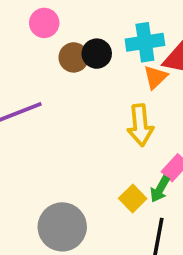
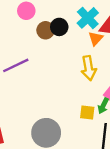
cyan cross: (145, 42) -> (88, 18), turned -30
yellow square: (133, 198) -> (87, 113), turned -35

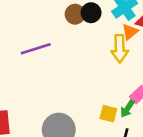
yellow arrow: (89, 68) -> (120, 49), moved

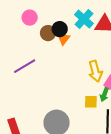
orange triangle: (130, 32) -> (64, 39), moved
yellow arrow: (120, 49) -> (95, 71), moved

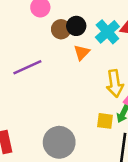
cyan cross: (84, 19) -> (107, 32), moved
orange triangle: (64, 39) -> (82, 52), moved

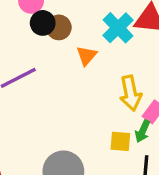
black circle: (76, 26) -> (43, 23), moved

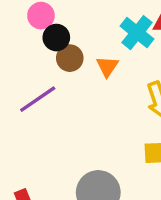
brown circle: (59, 27) -> (70, 58), moved

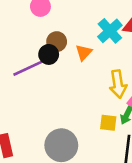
black circle: (56, 38) -> (49, 54), moved

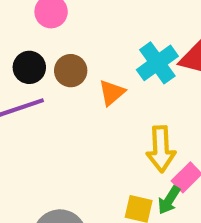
black circle: (49, 54) -> (29, 67), moved

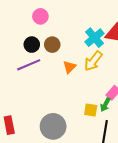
orange triangle: (112, 93) -> (69, 67), moved
yellow arrow: (161, 149) -> (93, 61), moved, turned 45

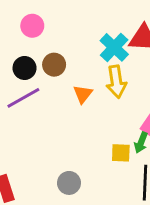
yellow arrow: (93, 61) -> (116, 82), turned -40
gray circle: (53, 126) -> (69, 183), size x0.6

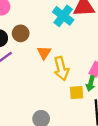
yellow arrow: (116, 82) -> (61, 69), moved

